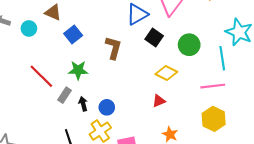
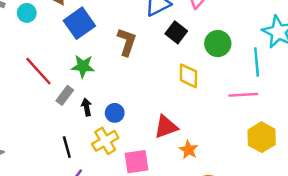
blue square: (73, 34) -> (79, 23), size x1.4
yellow diamond: (166, 73) -> (188, 76), turned 60
red triangle: (159, 101) -> (166, 127), moved, size x1.5
yellow hexagon: (214, 119) -> (262, 137), moved

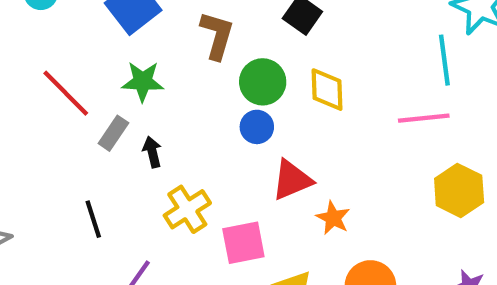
green circle: (218, 44) -> (263, 82), moved
blue circle: (115, 113) -> (257, 127), moved
black line: (67, 147) -> (93, 219), moved

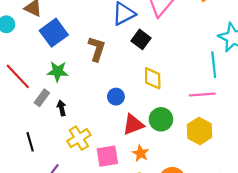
green circle: (263, 82) -> (161, 119), moved
yellow hexagon: (459, 190) -> (199, 131), moved
orange star: (333, 218) -> (141, 153), moved

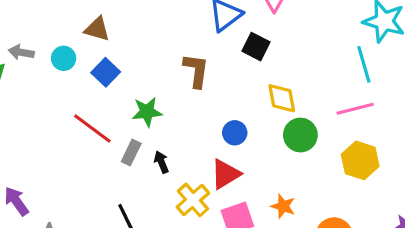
blue square: (54, 33) -> (106, 72), moved, size x0.7
green circle: (161, 119) -> (300, 135), moved
red triangle: (133, 124) -> (225, 174), moved

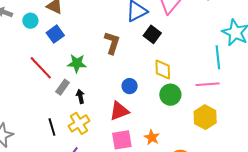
yellow cross: (193, 200) -> (79, 123), moved

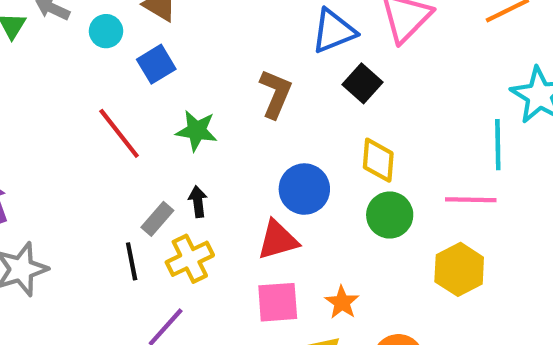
blue circle: (130, 86) -> (304, 189), size x1.5
gray rectangle: (63, 87) -> (157, 219), moved

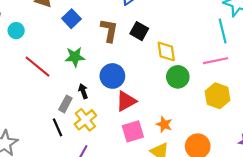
cyan circle: (106, 31) -> (16, 31), moved
blue square: (156, 64) -> (71, 19), moved
black square: (363, 83) -> (139, 31), moved
blue circle: (304, 189) -> (112, 76), moved

